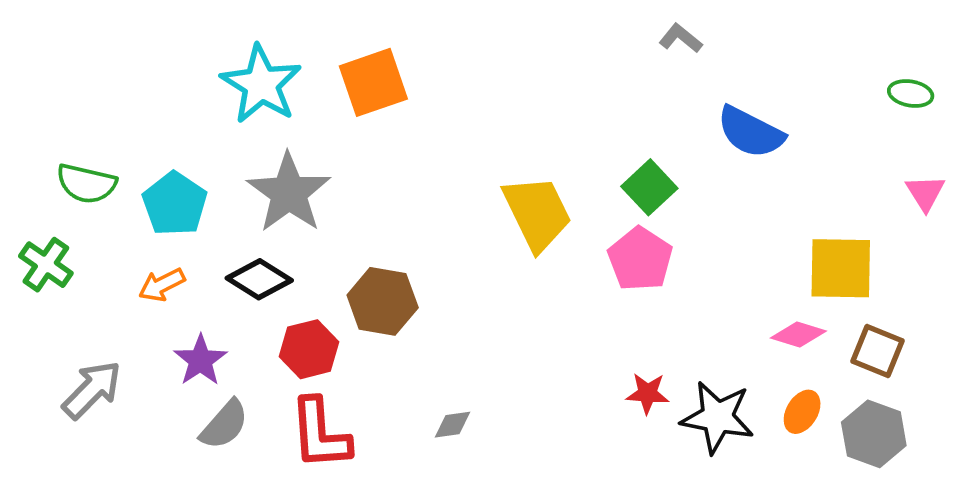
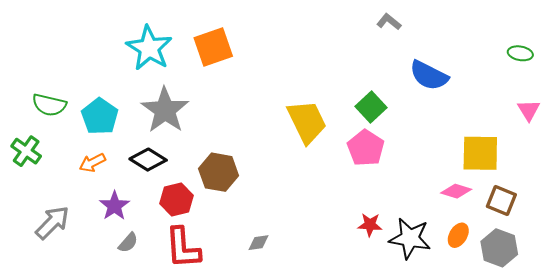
gray semicircle: (224, 425) -> (128, 243), size x0.7

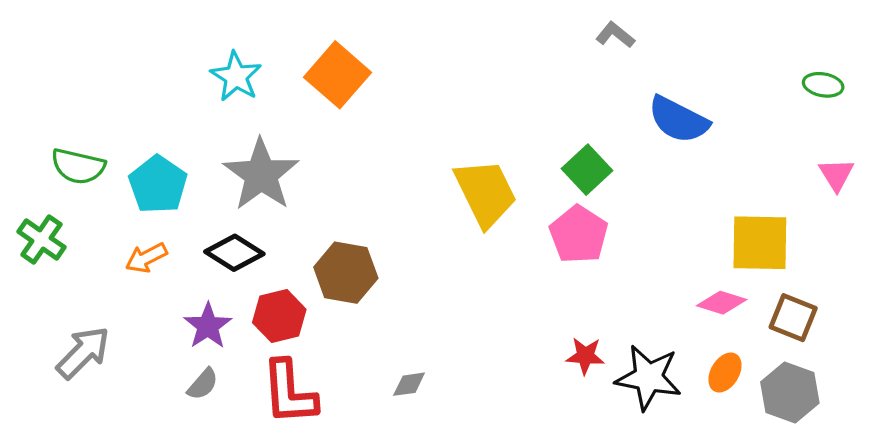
orange square: (213, 47) -> (338, 75), turned -30
cyan star: (149, 48) -> (236, 76), size x0.7
purple star: (114, 206) -> (208, 326), moved

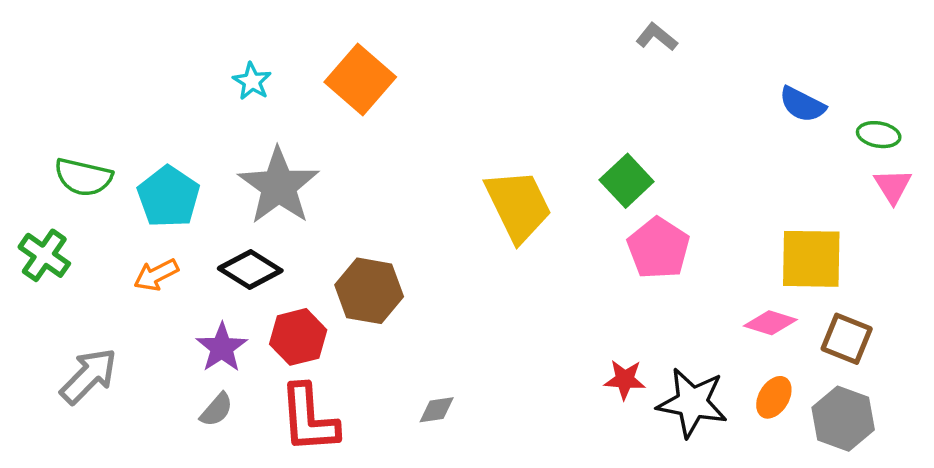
cyan star: (236, 76) -> (252, 81), size x0.7
green ellipse: (823, 85) -> (879, 135), moved
blue semicircle: (678, 120) -> (802, 104), moved, size x0.7
pink pentagon: (579, 234) -> (658, 248), moved

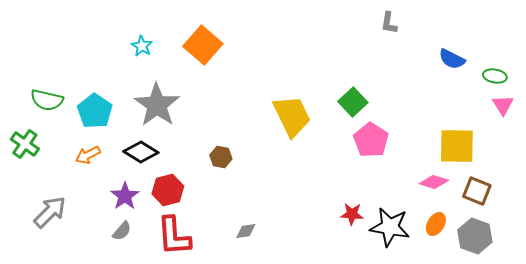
gray L-shape: (657, 37) -> (389, 23), moved, turned -120
brown hexagon: (369, 291) -> (221, 157), moved, size x0.6

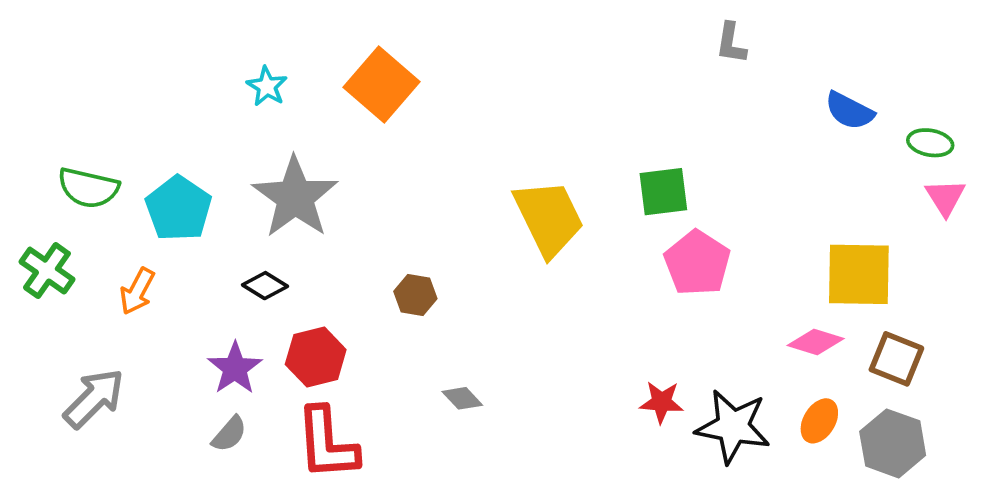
green square: (353, 102) -> (663, 192), turned 36
black diamond: (141, 152) -> (265, 286), size x0.7
orange arrow: (88, 155) -> (137, 291), moved, turned -35
gray diamond: (246, 231) -> (462, 398), moved, turned 55

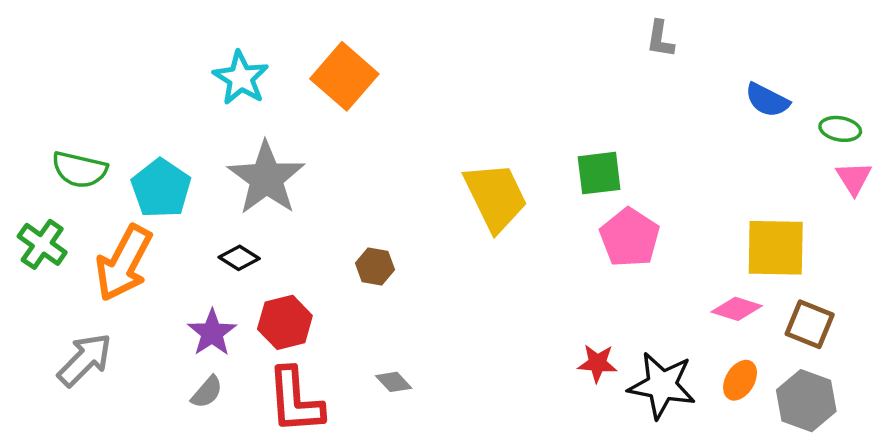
cyan star: (267, 86) -> (241, 78), size x1.5
orange arrow: (137, 291) -> (124, 263), size x1.8
gray diamond: (462, 398) -> (394, 382), moved

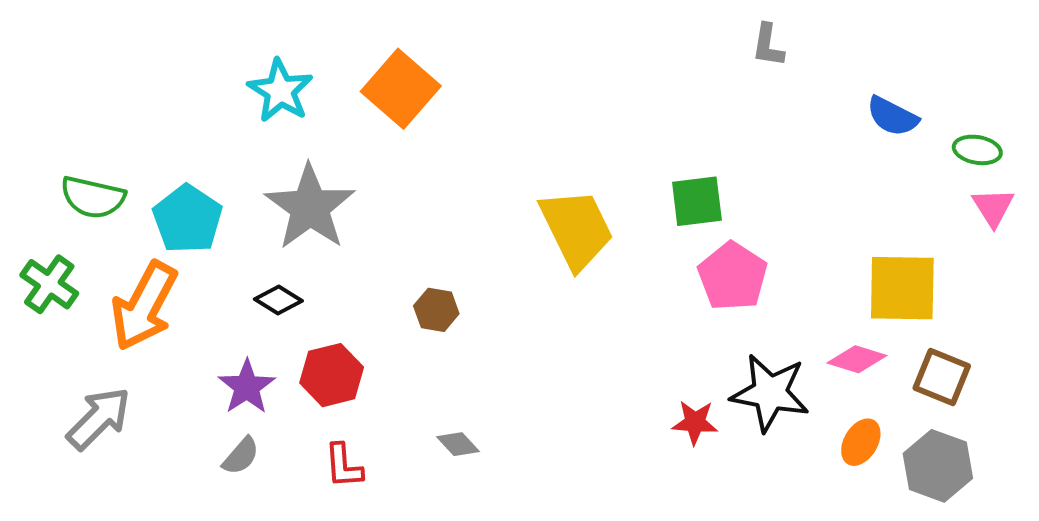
black star: (662, 385) -> (770, 393), moved
red L-shape: (295, 401) -> (344, 466), size x0.6

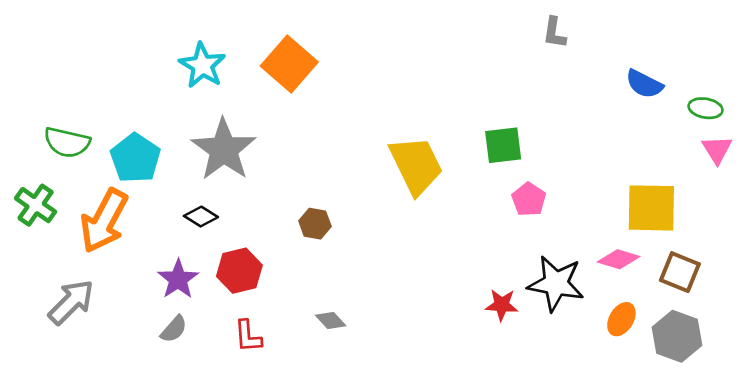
pink pentagon: (732, 276) -> (529, 199), size x0.7

